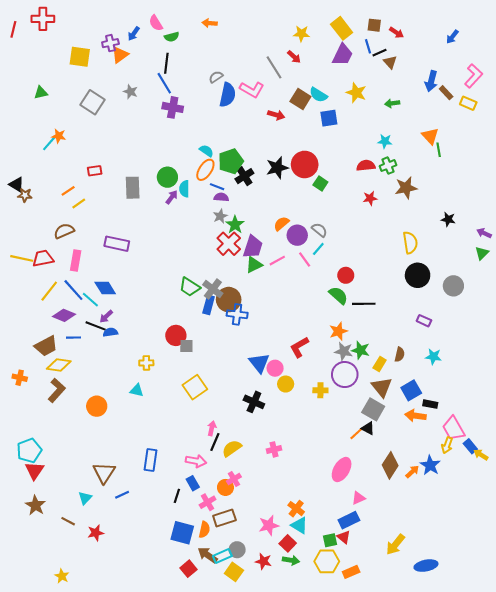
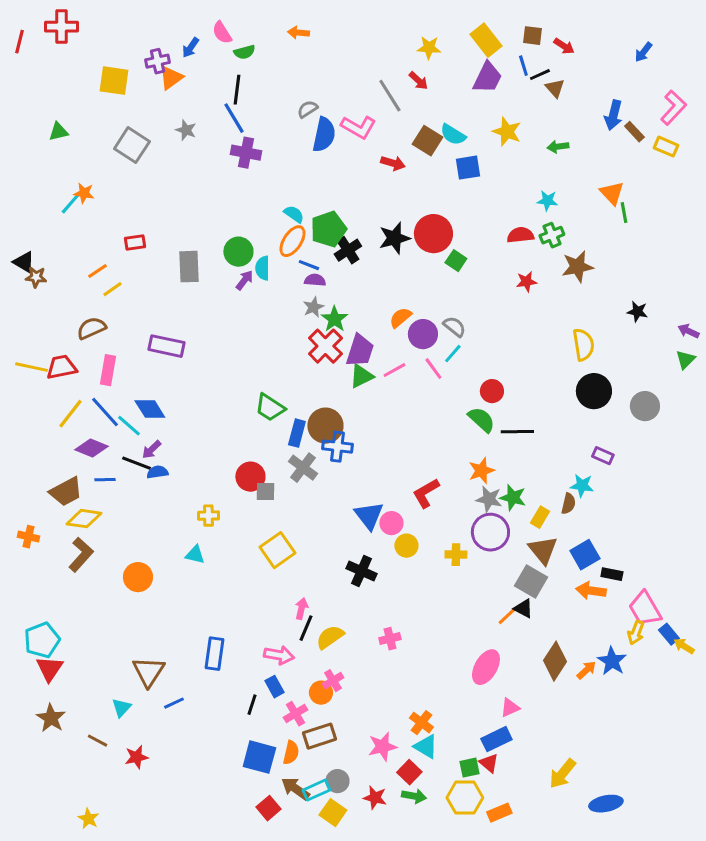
gray cross: (213, 289) -> (303, 468), moved
cyan star: (433, 357) -> (582, 486), moved

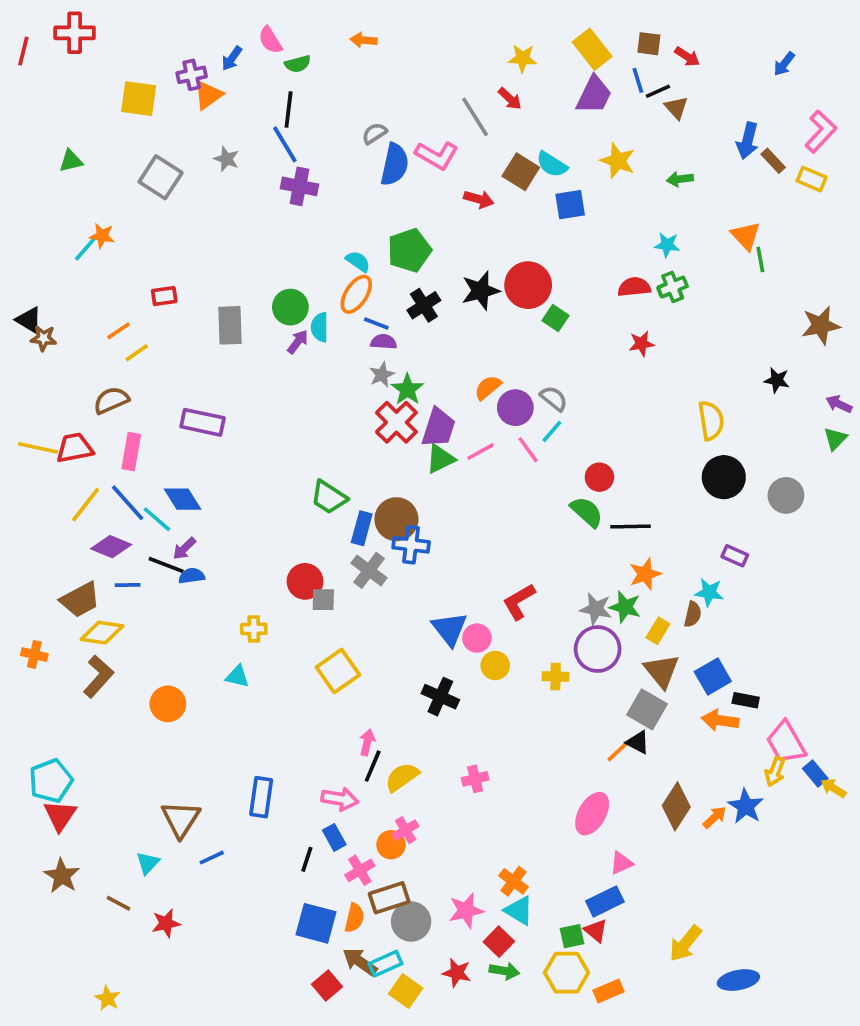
green pentagon: (328, 229) -> (409, 250), moved
brown star: (577, 267) -> (821, 325), moved
orange star: (481, 471) -> (645, 574), moved
gray circle: (337, 781) -> (411, 922), moved, size x1.4

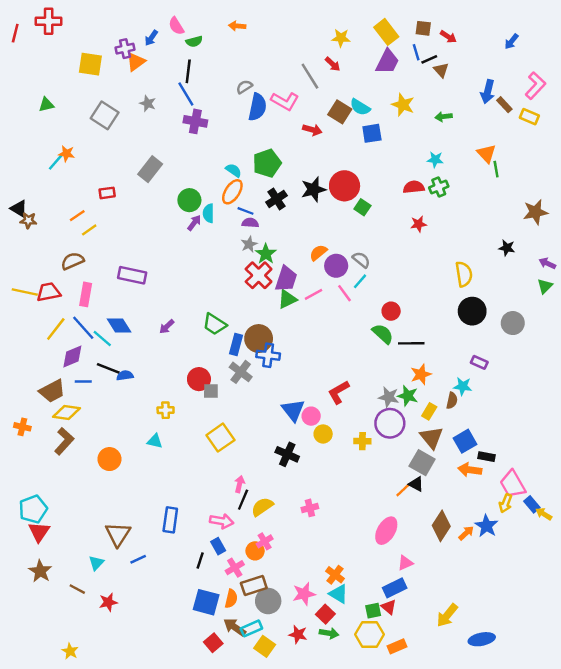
gray rectangle: (230, 325) -> (150, 169), moved, turned 40
purple diamond: (111, 547) -> (72, 356), turned -45
purple arrow: (184, 548) -> (167, 327), moved

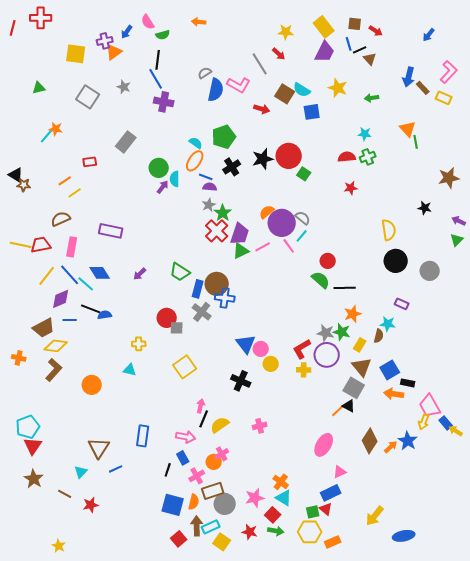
purple circle: (336, 266) -> (282, 223), size x1.4
red L-shape: (339, 392) -> (302, 349), moved
brown arrow: (235, 627) -> (197, 526), turned 54

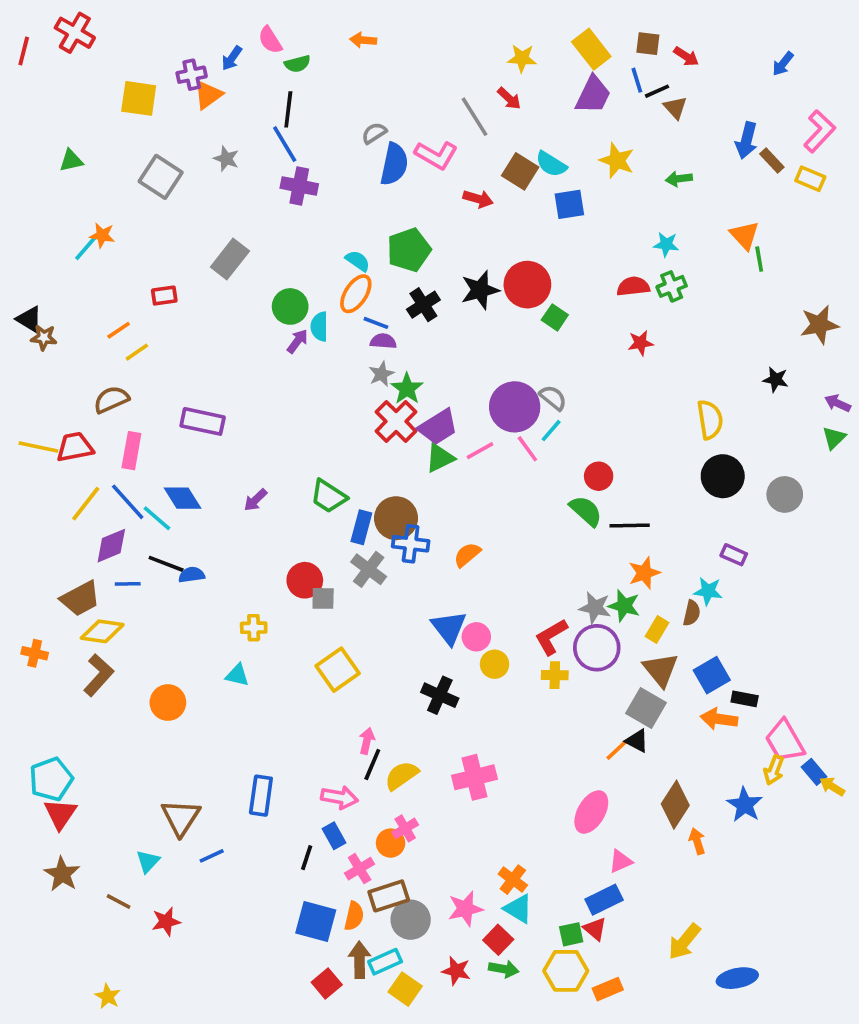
red cross: (41, 18) -> (75, 33), turned 30
orange semicircle: (267, 212) -> (467, 555), moved
purple trapezoid: (240, 234) -> (438, 427), turned 40
pink cross: (260, 426) -> (474, 777), size x1.6
orange arrow: (391, 447) -> (697, 841), moved, turned -64

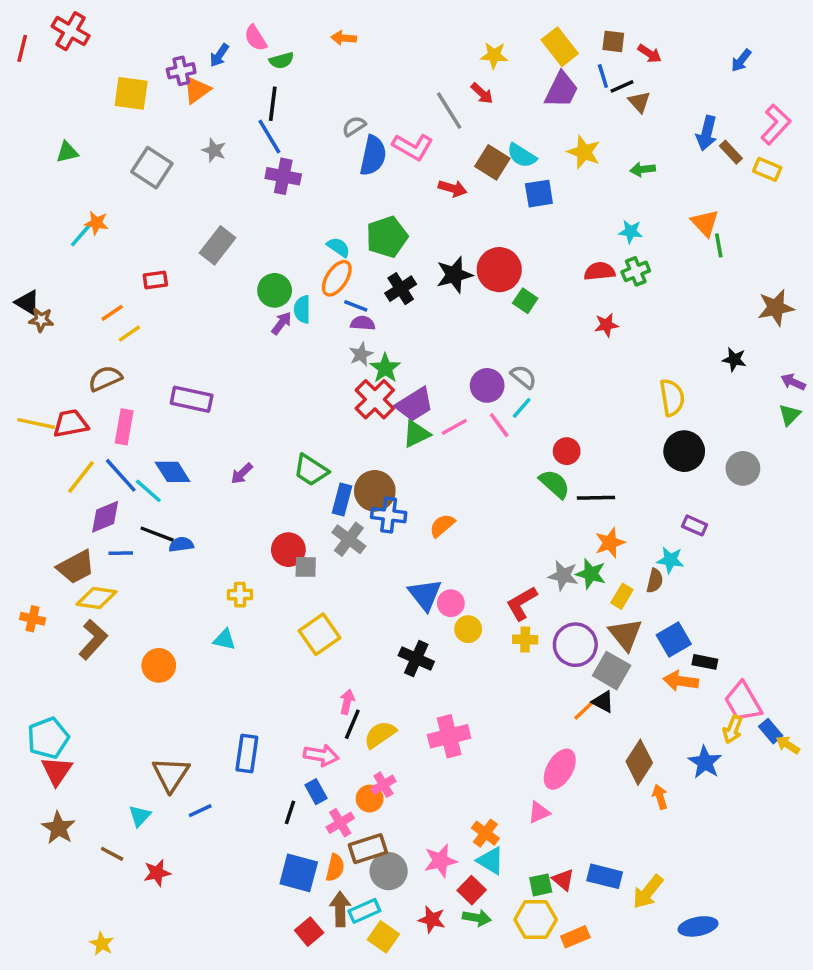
purple circle: (515, 407) -> (487, 385), size x0.7
purple circle: (597, 648) -> (575, 645), moved
pink triangle: (620, 861) -> (539, 812), moved
blue rectangle: (604, 900) -> (605, 876), moved, turned 40

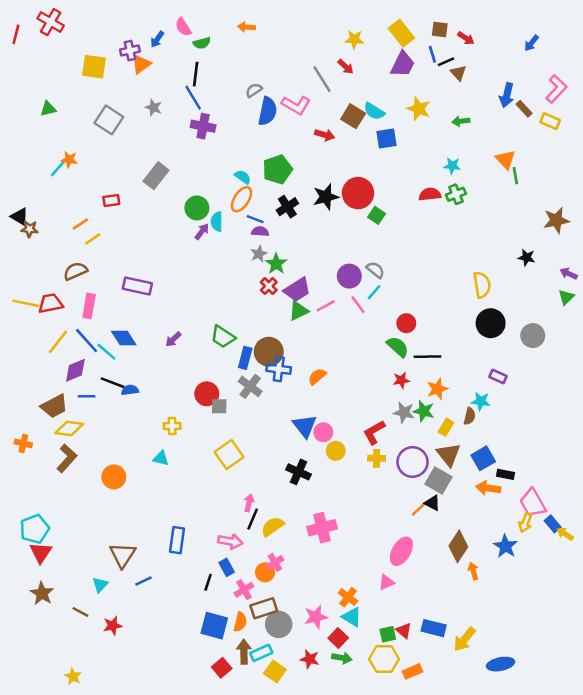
red star: (606, 325) -> (401, 380), moved
red cross: (375, 399) -> (269, 286), size x0.6

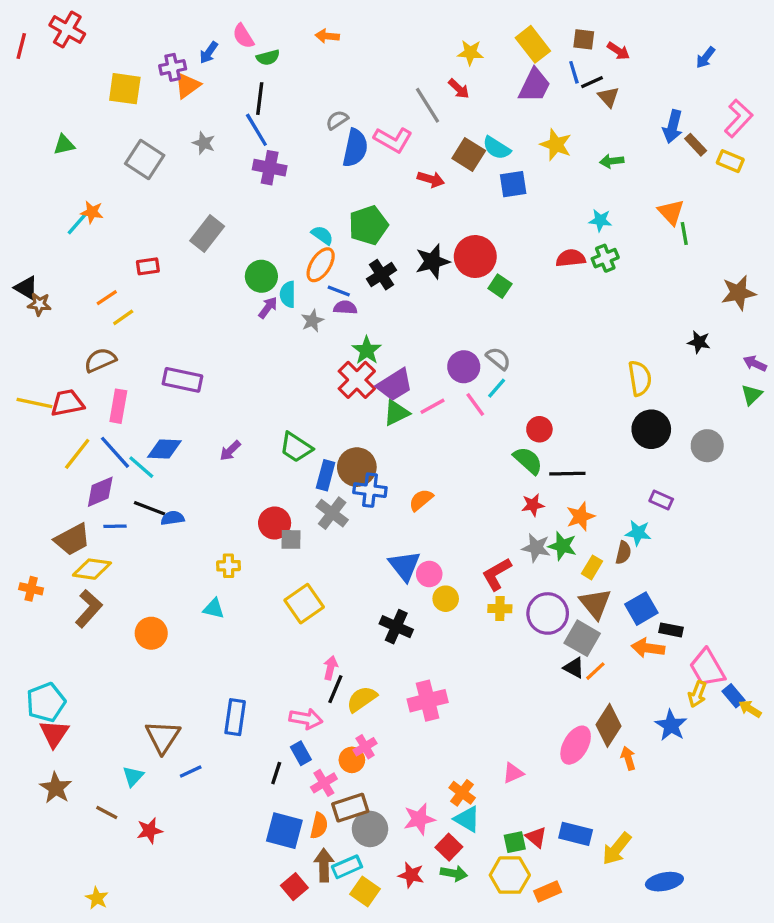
gray star: (259, 254) -> (312, 321), moved
red cross: (269, 286) -> (357, 380), size x1.6
blue diamond: (124, 338) -> (164, 449), turned -55
orange line: (419, 509) -> (595, 671), moved
pink ellipse: (401, 551) -> (576, 745), moved

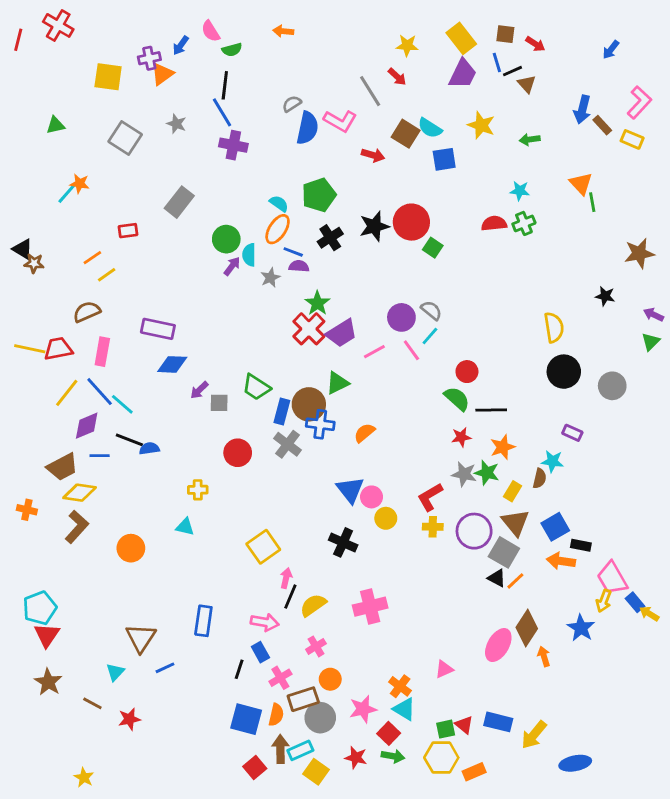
green triangle: (396, 413) -> (337, 383), moved
blue diamond: (164, 449) -> (172, 364), moved
gray square: (291, 539) -> (219, 403), moved
yellow square: (304, 604) -> (263, 547), moved
orange circle: (352, 760) -> (330, 679), moved

